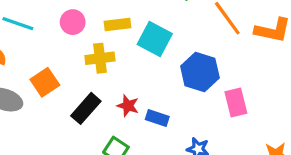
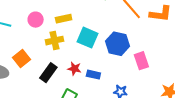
cyan square: (155, 39) -> (88, 38), moved

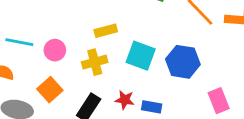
pink circle: (36, 20) -> (55, 50), moved
pink rectangle: (141, 61) -> (219, 101), moved

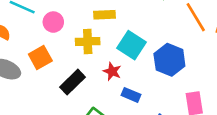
red star: (125, 100) -> (112, 71), moved

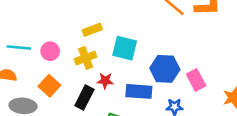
blue hexagon: (169, 60) -> (165, 69), moved
red star: (112, 71) -> (105, 81), moved
blue rectangle: (131, 95) -> (139, 91), size x1.5

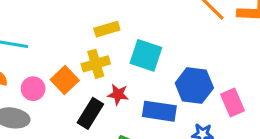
pink circle: (50, 51) -> (33, 89), moved
orange square: (49, 86) -> (65, 80), moved

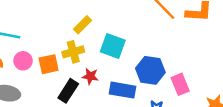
yellow rectangle: (107, 29) -> (83, 25), turned -30
orange square: (65, 80) -> (49, 64), turned 30
pink circle: (33, 89) -> (23, 61), moved

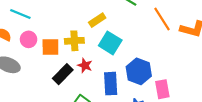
yellow rectangle: (83, 25) -> (97, 20), moved
blue rectangle: (123, 90) -> (111, 84), turned 65

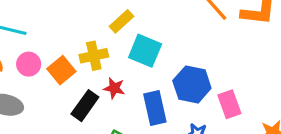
orange square: (50, 47) -> (61, 70), turned -30

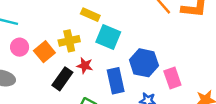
yellow rectangle: (121, 21) -> (90, 15), turned 66

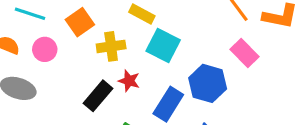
orange square: (44, 52) -> (80, 22), moved
pink rectangle: (172, 78) -> (244, 53), moved, turned -30
blue rectangle: (116, 81) -> (168, 104), turned 40

